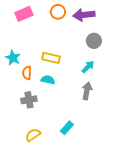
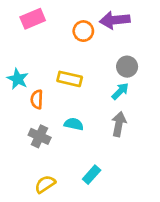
orange circle: (58, 12) -> (83, 31), moved
gray circle: (94, 41) -> (127, 67), moved
cyan semicircle: (48, 80) -> (74, 124), moved
gray cross: (29, 100) -> (40, 136), turned 35

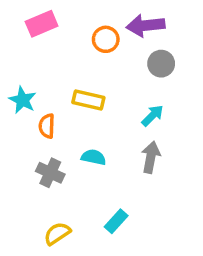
gray circle: (127, 67) -> (161, 64), moved

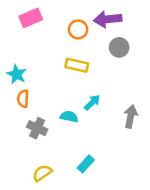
yellow rectangle: (88, 100) -> (77, 65), moved
cyan arrow: (152, 116) -> (92, 102), moved
orange semicircle: (47, 126) -> (23, 99), moved
gray arrow: (151, 157) -> (131, 117), moved

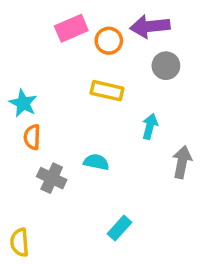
pink rectangle: (31, 18) -> (71, 28), moved
cyan arrow: (92, 102) -> (150, 126), moved, turned -30
yellow semicircle: (42, 173) -> (20, 242), moved, turned -60

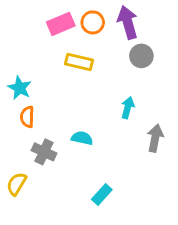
purple arrow: (150, 26) -> (128, 22), turned 80
orange circle: (109, 41) -> (93, 22), moved
yellow rectangle: (107, 91) -> (79, 62), moved
yellow semicircle: (20, 242) -> (17, 184), moved, turned 35

